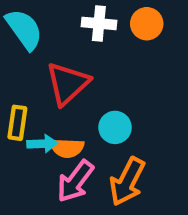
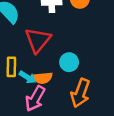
cyan arrow: (42, 144) -> (28, 77), turned 42
pink arrow: (75, 181) -> (35, 99), moved

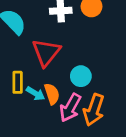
orange semicircle: (43, 78) -> (52, 94), turned -102
pink arrow: (35, 99) -> (70, 108), moved

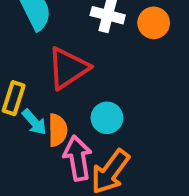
pink arrow: (70, 108) -> (78, 158), turned 124

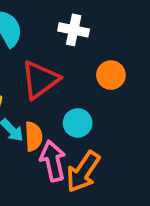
orange circle: (154, 23) -> (111, 75), moved

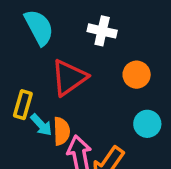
cyan circle: (78, 123) -> (147, 124), moved

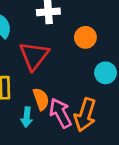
cyan arrow: (41, 125) -> (27, 117), moved, turned 66

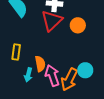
red triangle: (34, 56) -> (52, 21), moved
cyan circle: (106, 73) -> (85, 70), moved

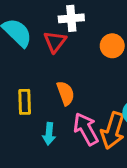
red triangle: (52, 21) -> (55, 42), moved, size x0.7
orange semicircle: (40, 64) -> (66, 93), moved

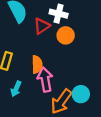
orange circle: (112, 46) -> (66, 35), moved
pink arrow: (86, 129) -> (45, 79), moved

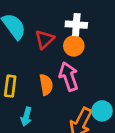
white cross: (59, 14) -> (76, 25), moved
pink arrow: (45, 79) -> (69, 77), moved

